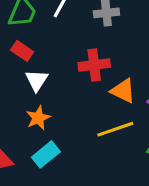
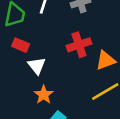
orange triangle: (123, 91) -> (106, 60), turned -35

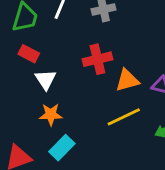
orange star: (44, 95) -> (51, 114), turned 30

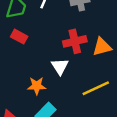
white triangle: (46, 80) -> (60, 67), moved
orange triangle: (127, 80) -> (102, 47), moved

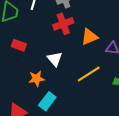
red rectangle: (19, 37) -> (19, 45), moved
red cross: (75, 41) -> (63, 24), moved

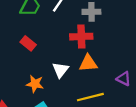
orange triangle: (89, 37) -> (88, 63), moved

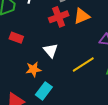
orange triangle: (88, 63) -> (82, 16), moved

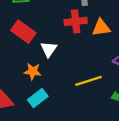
red rectangle: (16, 38) -> (23, 32), size x1.5
white triangle: (51, 50) -> (49, 49), moved

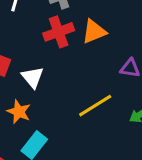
orange star: (33, 71) -> (19, 112), turned 30

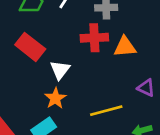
orange star: (19, 112) -> (55, 98), moved

